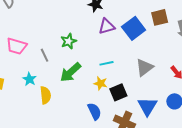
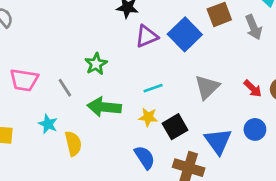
green arrow: (71, 72) -> (104, 107), turned 55

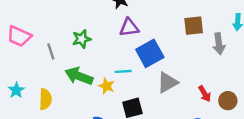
blue square: (185, 34) -> (150, 53), moved
yellow star: (148, 117) -> (106, 86), moved
cyan star: (48, 124) -> (16, 90), moved

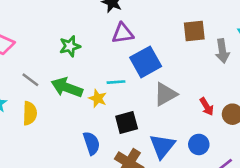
gray line: (51, 52) -> (30, 80), moved, turned -35

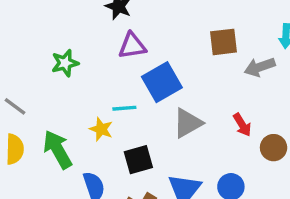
gray arrow: (222, 51) -> (260, 67), turned 80
green arrow: (67, 87) -> (57, 149), moved, turned 40
red arrow: (207, 107) -> (242, 125), moved

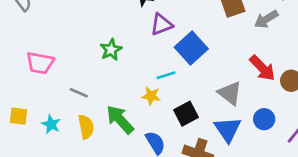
gray triangle: (188, 123) -> (230, 93), moved, turned -40
red arrow: (242, 125) -> (262, 68), size x1.5

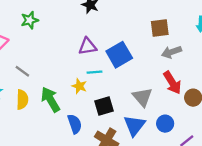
gray arrow: (266, 19) -> (172, 52), moved
purple triangle: (161, 24) -> (87, 46), moved
green star: (111, 50) -> (30, 20), moved

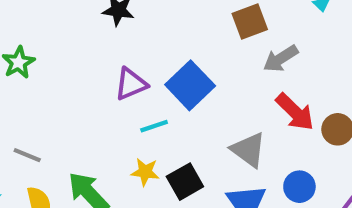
yellow star: (79, 86) -> (145, 172), moved

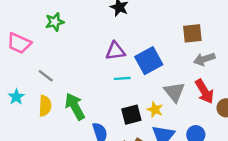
gray triangle: (248, 150) -> (174, 92), moved
yellow star: (145, 172) -> (155, 110), moved

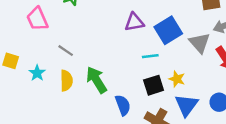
pink trapezoid: (19, 43) -> (37, 19), turned 45
cyan line: (122, 78) -> (150, 56), moved
gray triangle: (174, 92) -> (200, 43), moved

